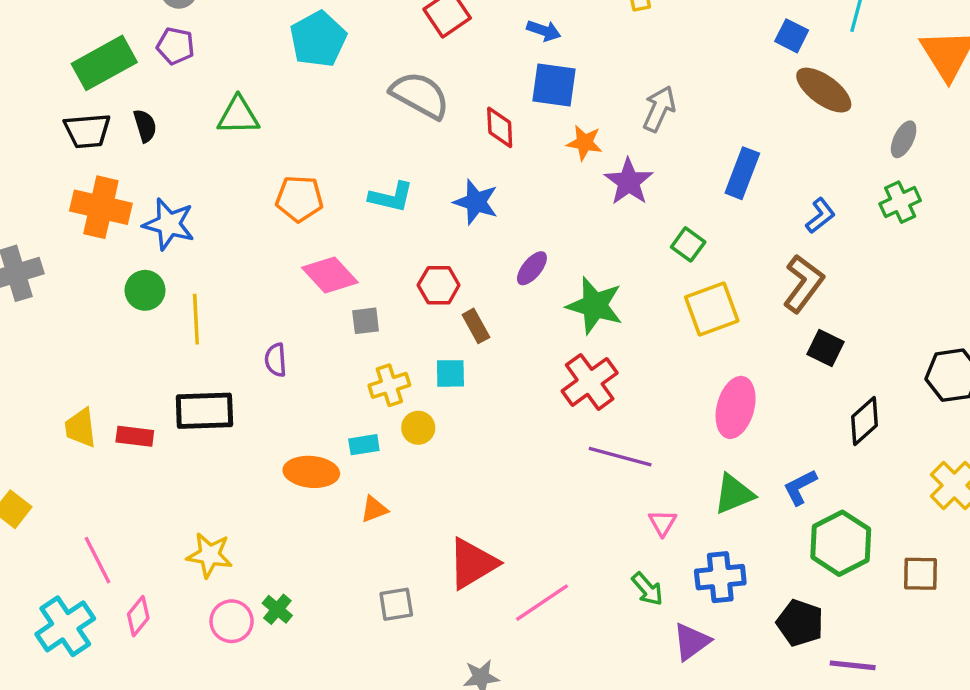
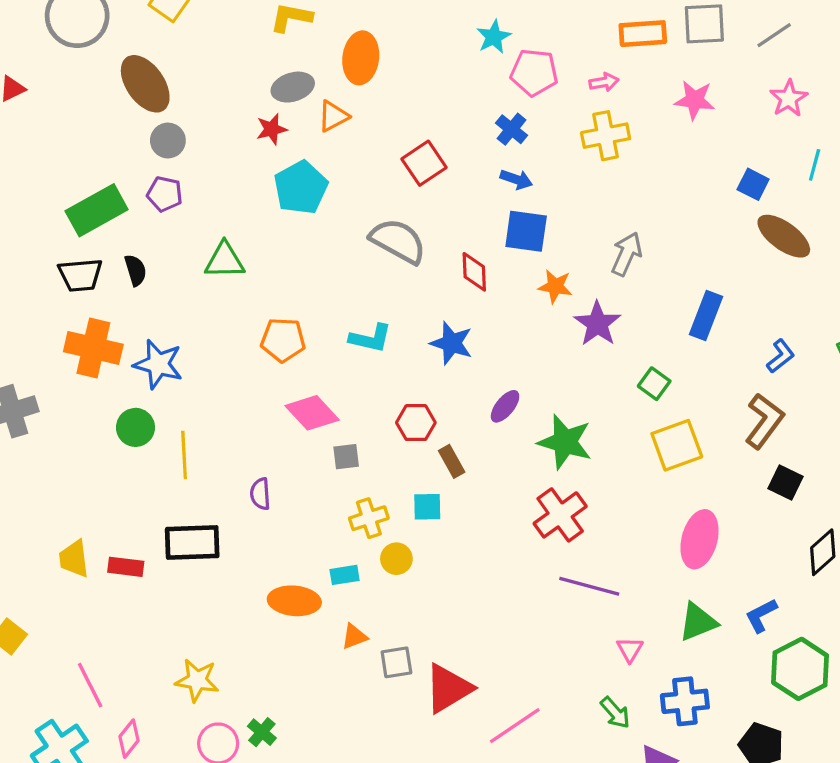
gray square: (396, 604) -> (396, 662), moved

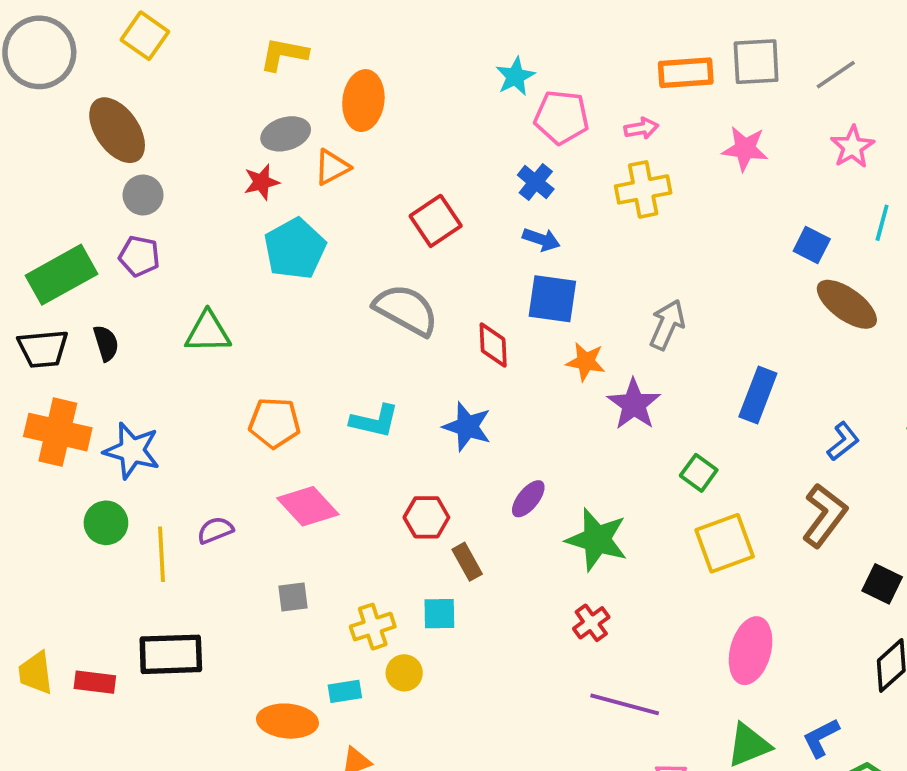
gray square: (346, 457) -> (293, 597), moved
black square: (785, 483) -> (882, 584), moved
purple semicircle: (260, 494) -> (215, 530), moved, turned 72
red cross: (560, 515) -> (591, 623), size x0.6

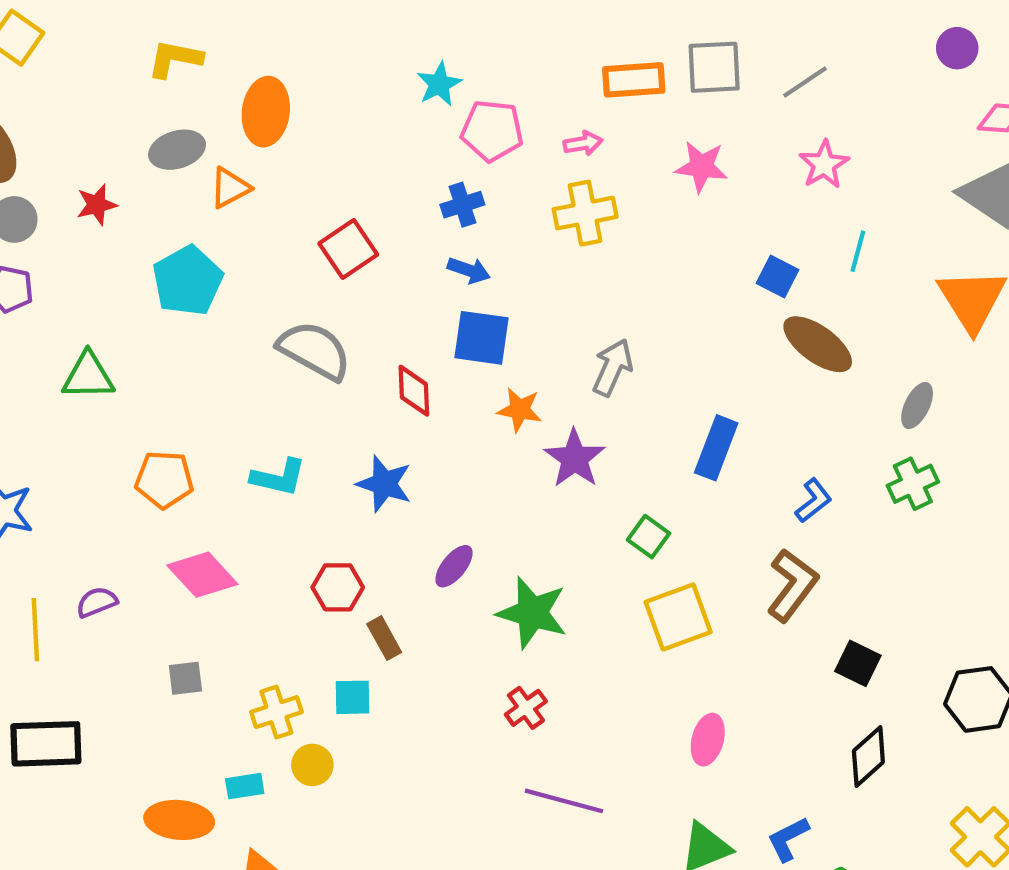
red star: (262, 182) -> (97, 205), moved
blue cross: (536, 182) -> (462, 205), turned 33
pink ellipse: (751, 651) -> (708, 740), size x0.7

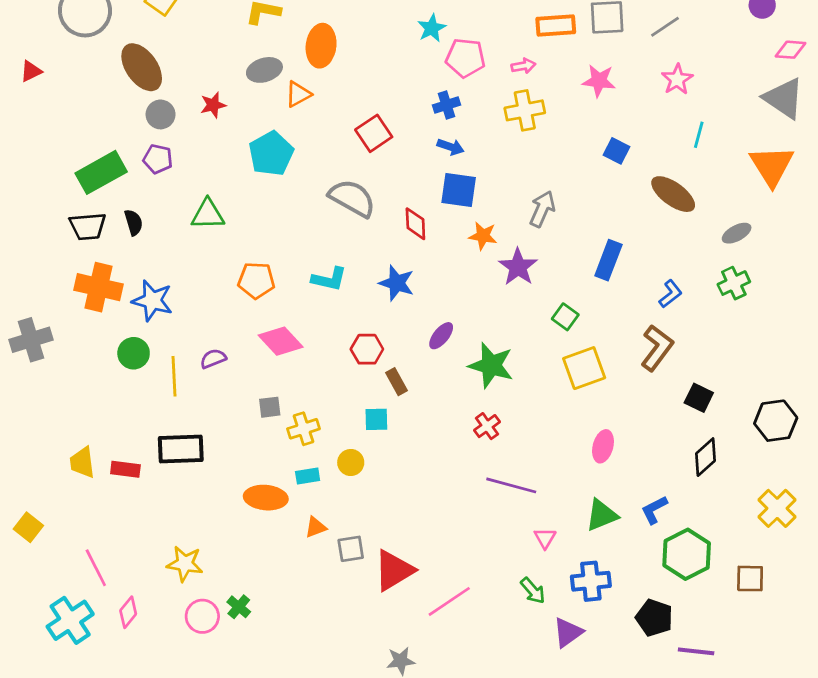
blue square: (778, 277) -> (616, 151), moved
gray ellipse: (917, 406) -> (737, 233), turned 36
yellow cross: (276, 712) -> (304, 429), moved

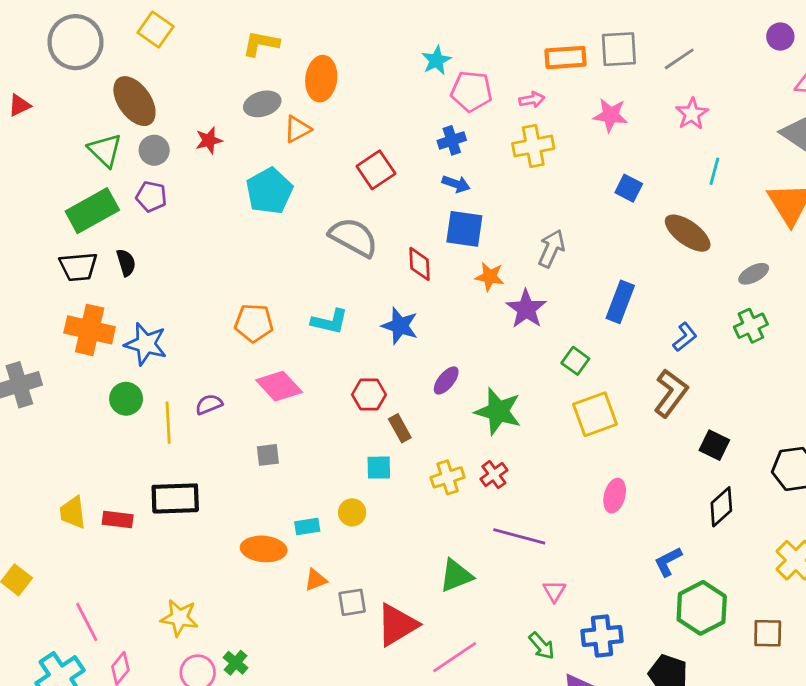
green triangle: (208, 214) -> (105, 150), moved, turned 45
yellow cross: (304, 429) -> (448, 477), moved
green triangle: (602, 515) -> (456, 576), moved

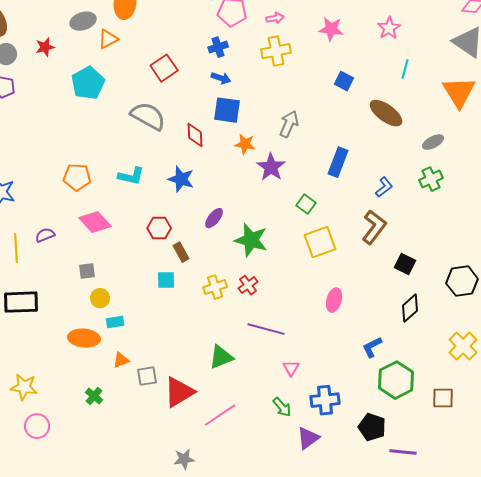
yellow circle: (352, 512) -> (100, 298), moved
green cross: (236, 663) -> (94, 396), moved

